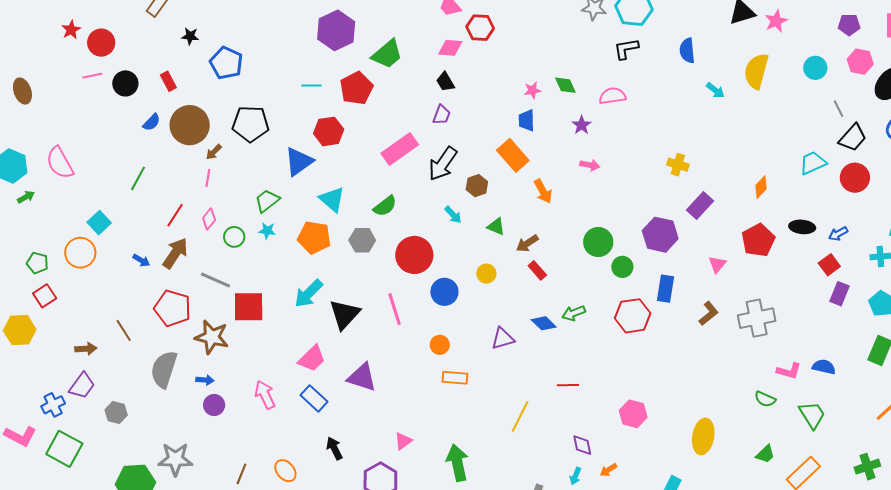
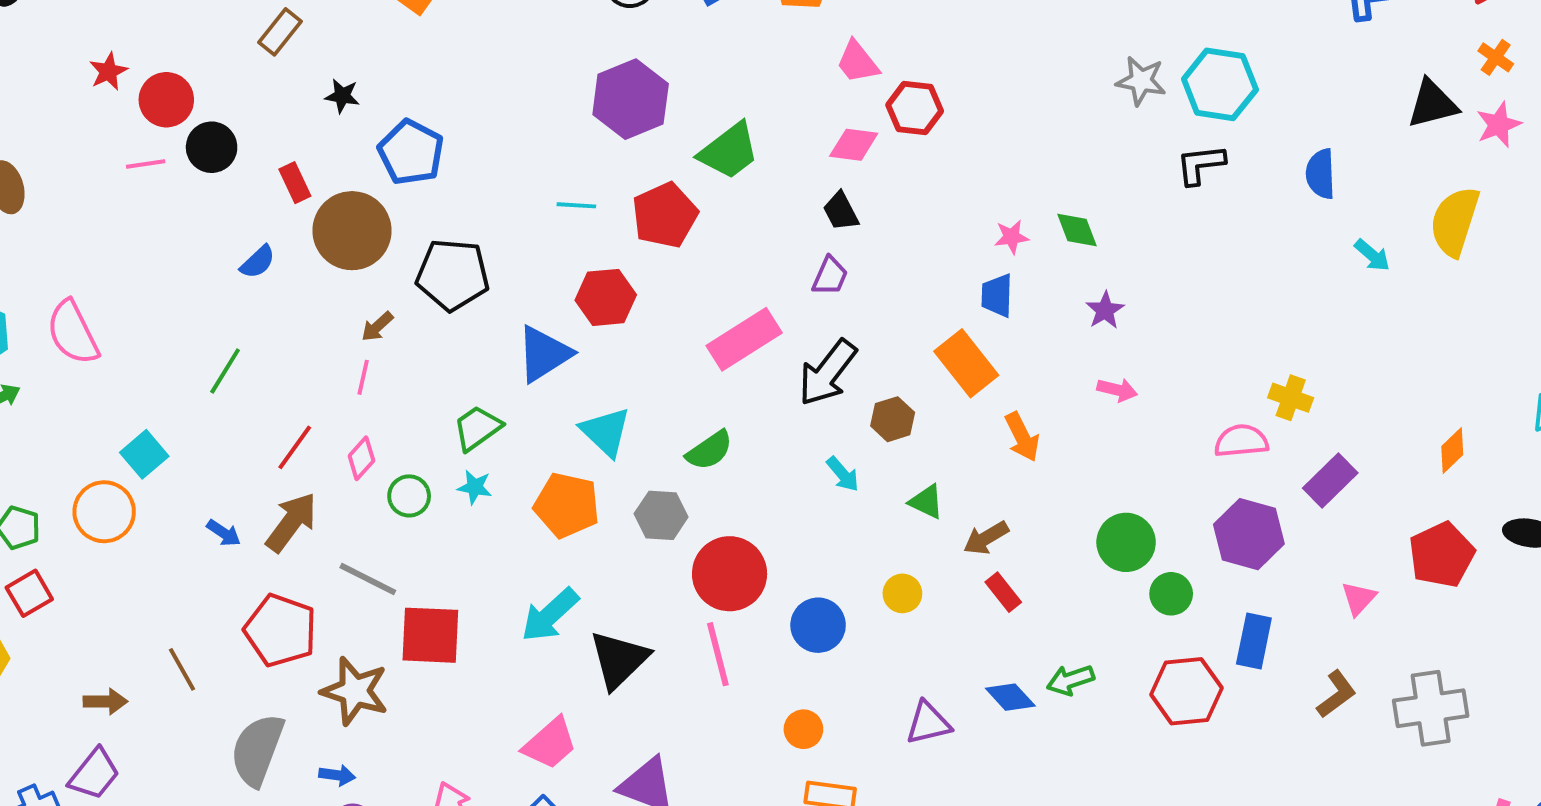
black circle: (125, 83) -> (212, 147), moved
pink semicircle: (612, 96) -> (1241, 441), moved
brown circle: (190, 125) -> (352, 231), moved
red circle: (414, 255) -> (730, 574), moved

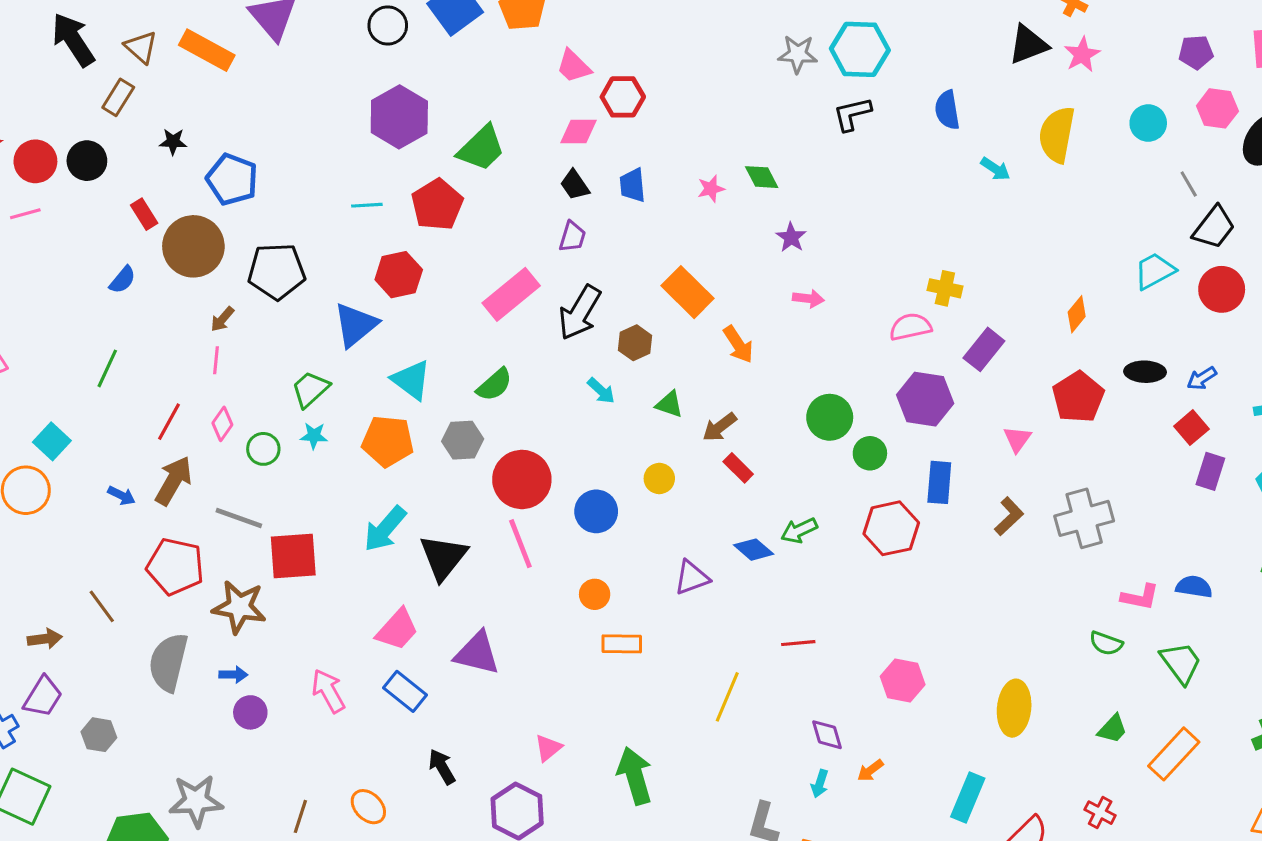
black circle: (212, 147) -> (87, 161), moved
blue trapezoid: (997, 295) -> (633, 185), moved

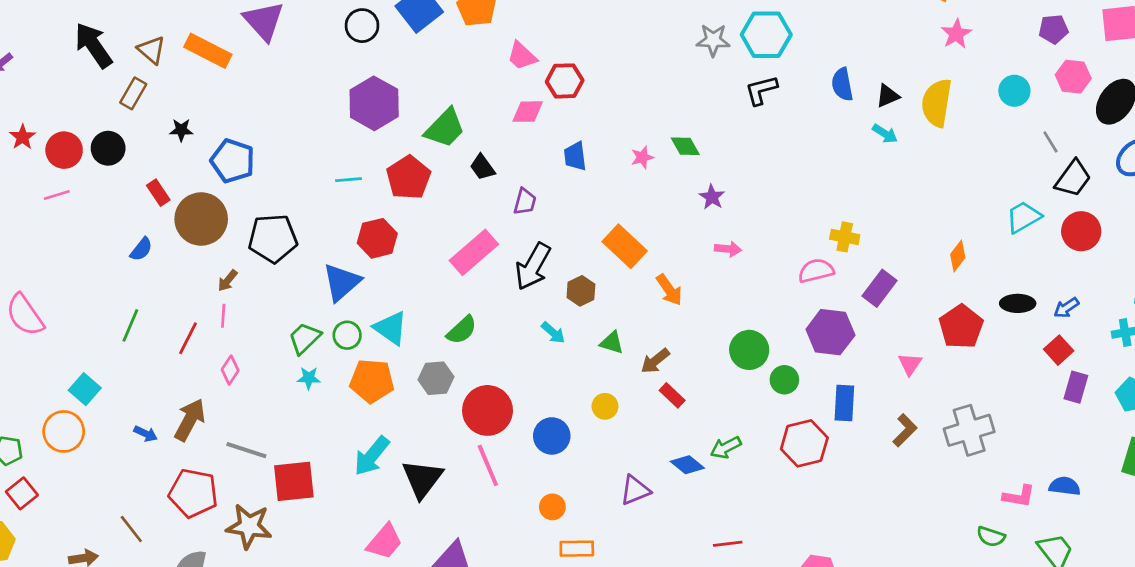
black triangle: (1028, 45) -> (888, 96), moved, size x0.7
black trapezoid: (575, 185) -> (482, 167), moved
red line: (169, 422) -> (188, 338), moved
green circle: (263, 449) -> (347, 335), moved

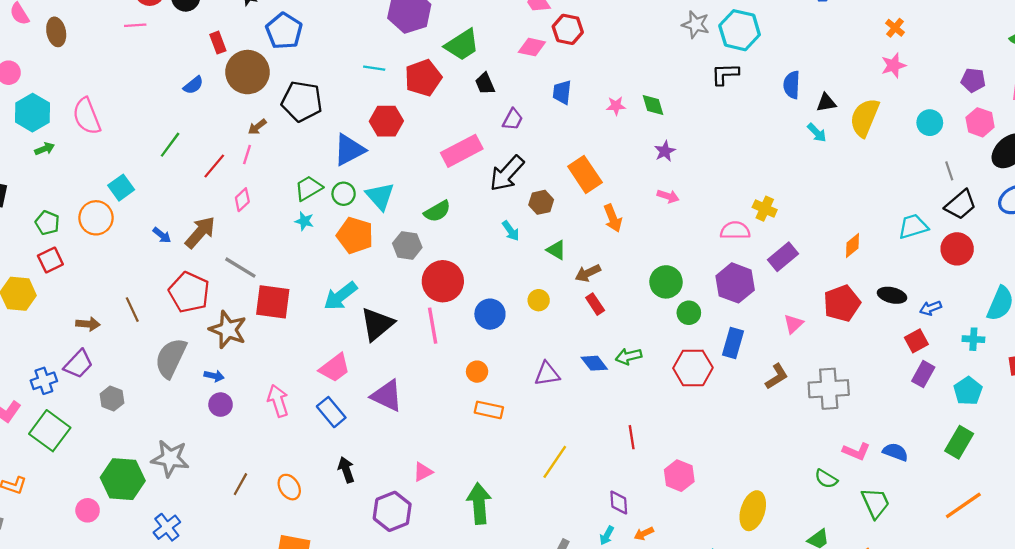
red line: (728, 544) -> (632, 437), moved, turned 75

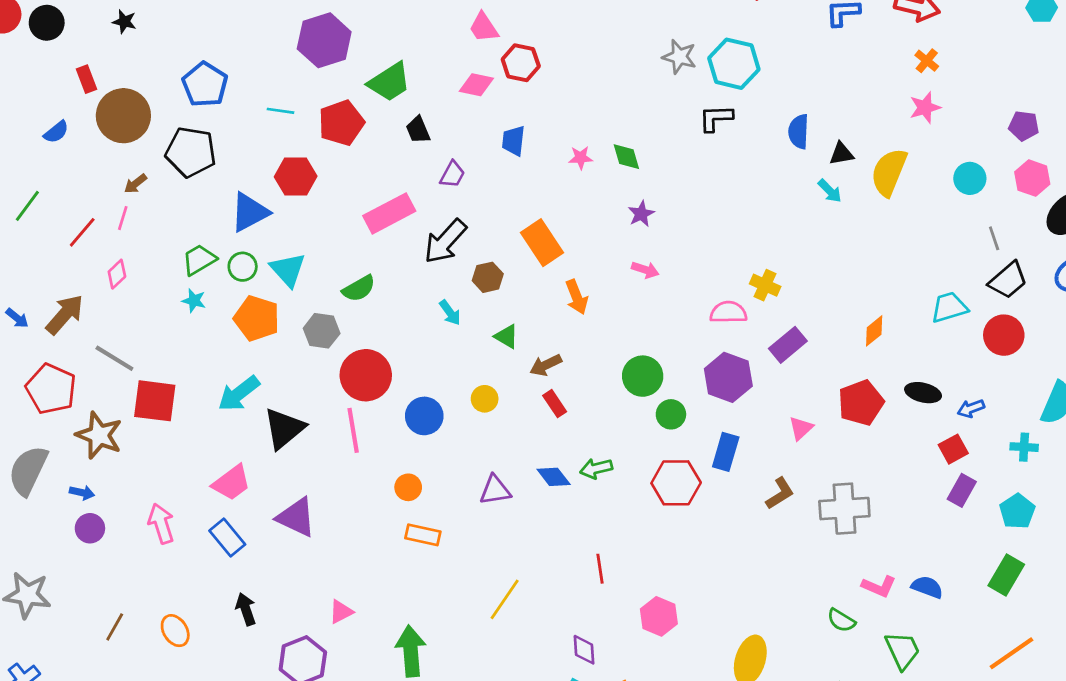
blue pentagon: (284, 31) -> (205, 85), moved

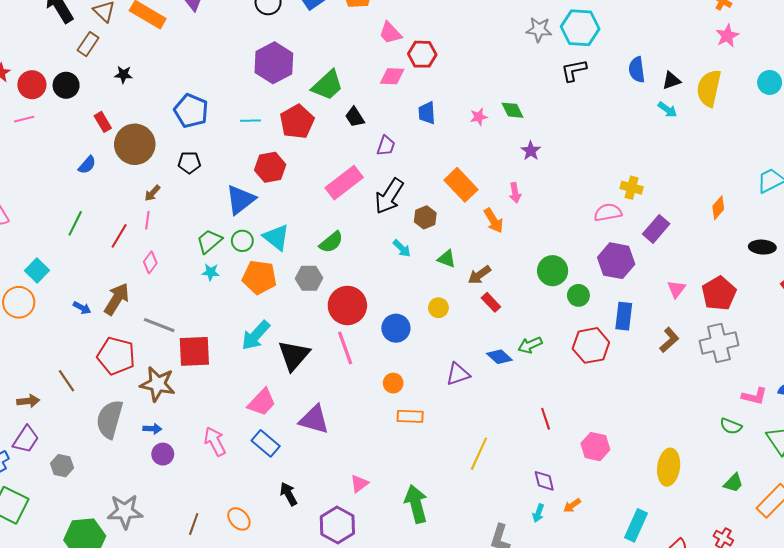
black pentagon: (191, 152) -> (189, 163), size x0.6
pink arrow: (645, 270) -> (515, 193), moved, turned 72
red pentagon: (861, 403) -> (719, 293), moved

